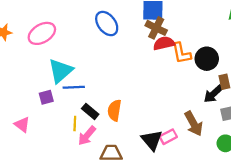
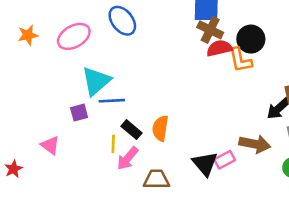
blue ellipse: (107, 24) -> (122, 21), moved
black circle: (207, 59) -> (251, 39), moved
brown arrow: (194, 124) -> (255, 144), turned -50

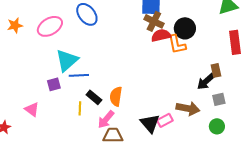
pink arrow: (128, 158) -> (106, 119), moved

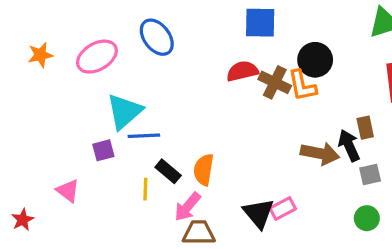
brown cross: (154, 21) -> (275, 82), moved
red semicircle: (161, 35) -> (242, 71), moved
black arrow: (206, 81) -> (349, 145), turned 108
brown arrow: (188, 108) -> (320, 154), moved

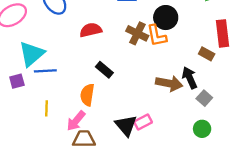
red semicircle: (242, 71) -> (91, 30), moved
brown rectangle: (365, 128) -> (207, 54), moved, turned -49
black rectangle: (168, 171) -> (104, 70), moved
gray square: (370, 175) -> (204, 98), turned -35

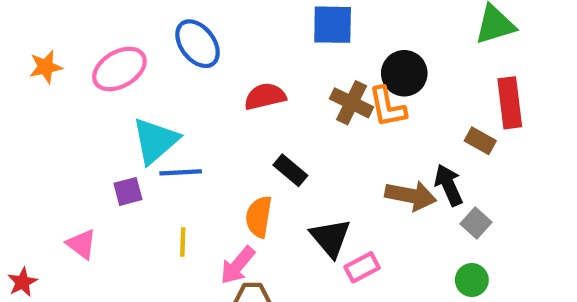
black triangle: (126, 125) -> (330, 238), moved

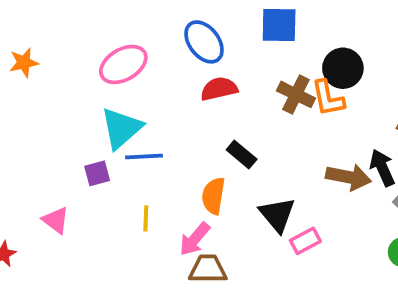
blue ellipse: (198, 44) -> (204, 42), moved
pink ellipse: (119, 69) -> (123, 64), moved

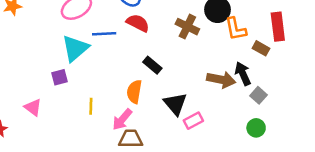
red semicircle: (219, 89) -> (138, 23), turned 40
orange L-shape: (328, 98) -> (236, 29), moved
blue line: (144, 156) -> (104, 34), moved

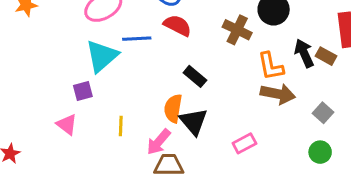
orange L-shape: (236, 29) -> (271, 66), moved
black arrow: (243, 74) -> (304, 53), moved
black triangle: (175, 104) -> (193, 122), moved
pink triangle: (33, 107) -> (67, 124), moved

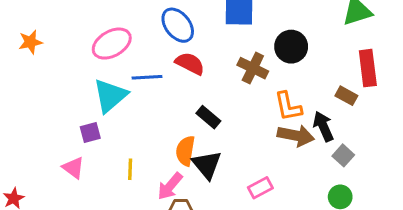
black arrow: (304, 53) -> (323, 126), moved

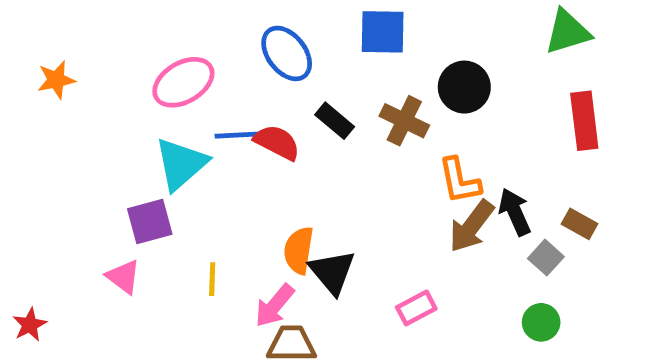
red semicircle: (190, 63) -> (277, 142), moved
brown rectangle: (346, 96) -> (580, 224), moved
black rectangle: (208, 117) -> (335, 121), moved
purple square: (90, 132) -> (150, 222), size x1.4
brown arrow: (296, 136) -> (471, 226), turned 116

